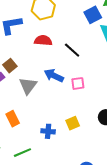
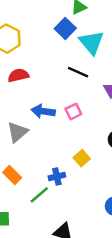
black line: (72, 50) -> (78, 72), moved
gray triangle: (28, 86) -> (18, 132), turned 30
green line: (22, 153) -> (39, 195), moved

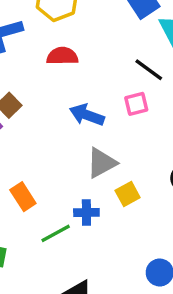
pink square: (73, 111) -> (136, 104), moved
gray triangle: (18, 132) -> (102, 163), moved

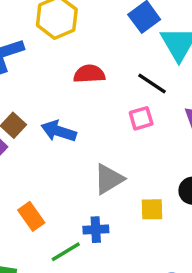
red semicircle: (62, 56) -> (89, 74), moved
blue arrow: (87, 115) -> (59, 131), moved
yellow square: (128, 194) -> (152, 209), moved, turned 30

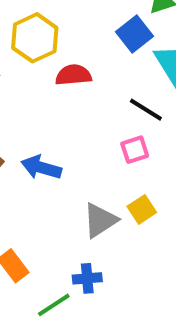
red semicircle: (89, 74) -> (73, 75), moved
yellow square: (152, 209) -> (142, 209), moved, turned -30

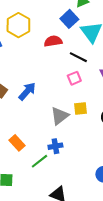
red semicircle: (73, 75) -> (53, 41), moved
blue arrow: (41, 167) -> (27, 91), turned 120
yellow square: (142, 209) -> (81, 109), turned 32

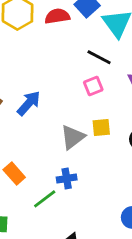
red semicircle: (53, 41) -> (57, 16), moved

